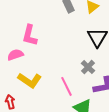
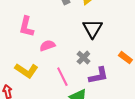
pink semicircle: (15, 55) -> (47, 46), moved

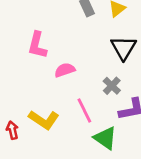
yellow L-shape: (26, 71) -> (44, 120), moved

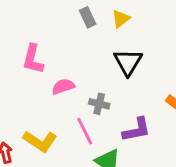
gray cross: (112, 86) -> (99, 104), moved, turned -30

